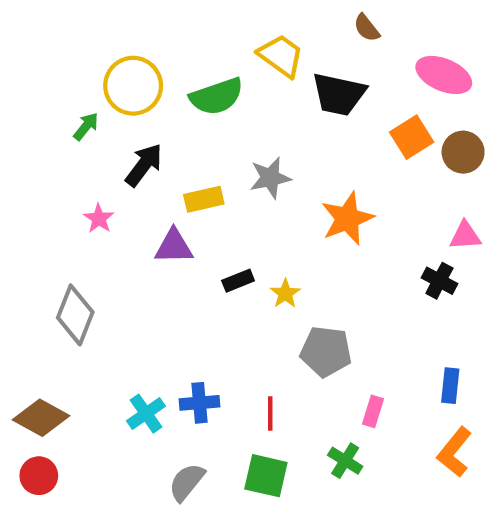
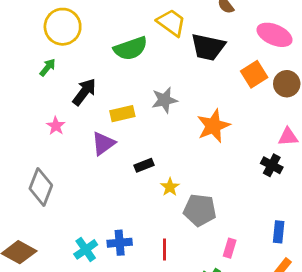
yellow circle: (133, 86) -> (63, 27), moved
purple triangle: (174, 246) -> (103, 144), turned -35
yellow star: (285, 294) -> (170, 187), moved

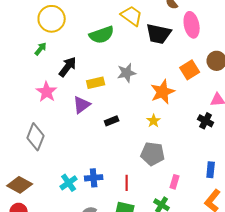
pink ellipse: (275, 35) -> (192, 25), moved, turned 55
orange square: (254, 74) -> (190, 70), moved
pink star: (56, 126) -> (47, 92), size x1.5
yellow star: (170, 187) -> (154, 121), moved

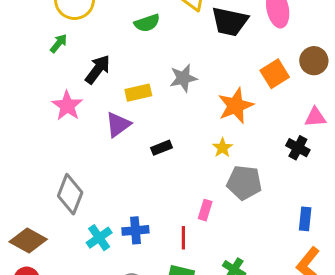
green semicircle: (102, 35) -> (147, 23), size x0.7
gray diamond: (36, 137) -> (70, 194), moved
gray pentagon: (153, 154) -> (244, 183), moved
pink rectangle: (175, 182) -> (205, 210), moved

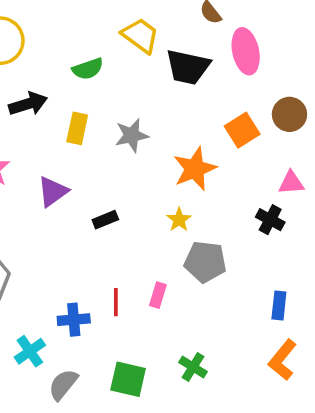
black arrow: (98, 69) -> (28, 104), moved, turned 36
yellow rectangle: (138, 93) -> (77, 128), moved, turned -65
cyan cross: (99, 238) -> (30, 351), moved
red line: (183, 238) -> (116, 302), moved

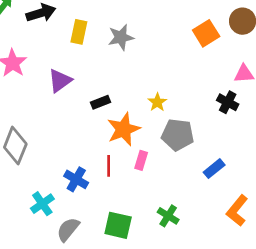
orange star: (195, 169) -> (123, 129), moved
blue rectangle: (279, 306) -> (214, 169), moved, turned 45
blue cross: (74, 320) -> (76, 179), turned 35

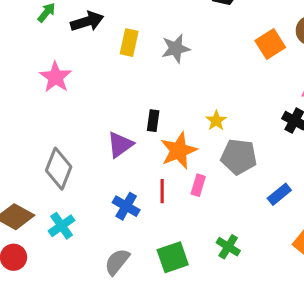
purple triangle: (60, 81) -> (120, 145), moved
black rectangle: (100, 102) -> (153, 121), turned -60
cyan cross: (42, 204) -> (62, 226), moved
green square: (118, 225) -> (173, 257), turned -32

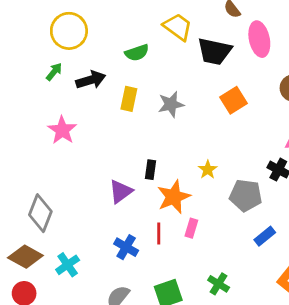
orange square: (270, 44) -> (233, 100), moved
gray pentagon: (239, 157) -> (246, 195), moved
gray diamond: (59, 169) -> (40, 213), moved

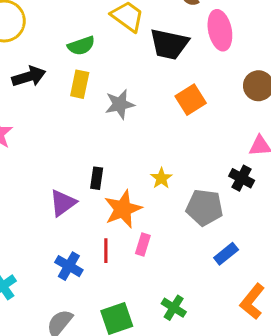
yellow rectangle: (129, 99) -> (80, 84), moved

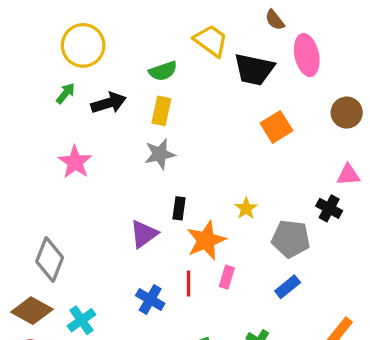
gray star: (120, 104) -> (160, 154), moved
blue rectangle: (226, 254) -> (288, 287), moved

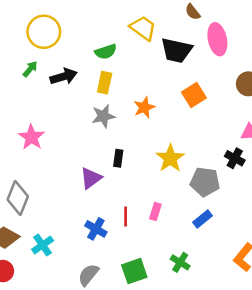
pink star: (75, 162) -> (31, 137), moved
yellow star: (246, 208) -> (170, 158), size x1.6
orange star: (206, 240) -> (144, 107), moved, size x0.7

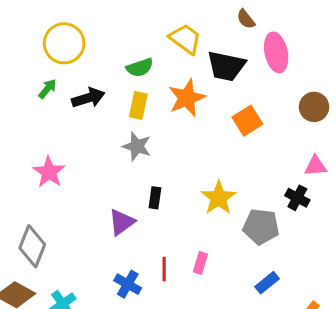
orange star: (144, 107) -> (187, 98), moved, size x1.4
gray star: (103, 116) -> (137, 146), turned 30
blue rectangle: (203, 219) -> (267, 283), moved

